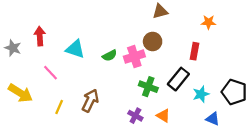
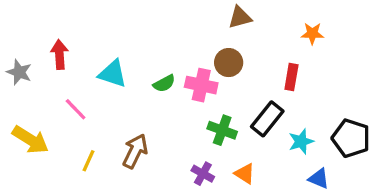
pink cross: (134, 57) -> (201, 85), turned 30

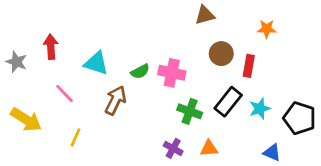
brown circle: (229, 63) -> (221, 54), moved
cyan star: (301, 141) -> (260, 109), moved
brown arrow: (135, 151) -> (115, 100), moved
orange triangle: (245, 174) -> (209, 148), turned -36

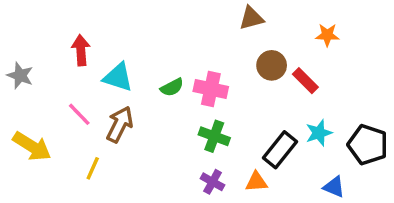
red arrow: (51, 47) -> (81, 50), moved
red rectangle: (249, 66) -> (305, 81), turned -55
brown arrow: (115, 100) -> (120, 124), moved
black rectangle: (228, 102) -> (280, 150), moved
green cross: (190, 111) -> (214, 136), moved

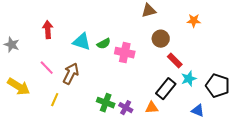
cyan triangle: (118, 77) -> (82, 42), moved
red rectangle: (305, 81) -> (175, 61), moved
green semicircle: (172, 87) -> (104, 44), moved
green cross: (214, 136) -> (106, 103), moved

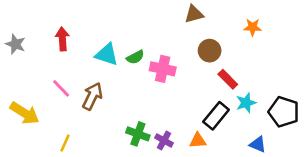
gray star: (12, 45) -> (15, 44), moved
yellow line: (55, 100) -> (65, 143), moved

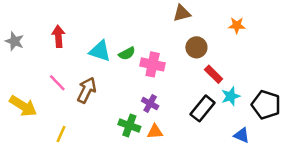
purple cross: (164, 140) -> (150, 104), moved
orange triangle: (198, 140) -> (155, 132), moved

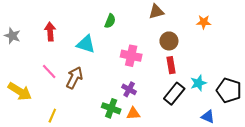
green semicircle: (127, 53) -> (110, 21), moved, turned -40
red rectangle: (214, 74) -> (171, 65), moved, turned 35

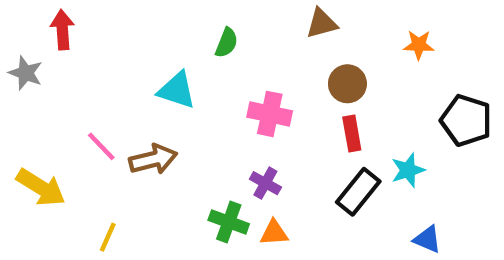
red arrow: (50, 32) -> (62, 30), moved
brown arrow: (74, 78) -> (153, 159), turned 50
black pentagon: (229, 90) -> (466, 120), moved

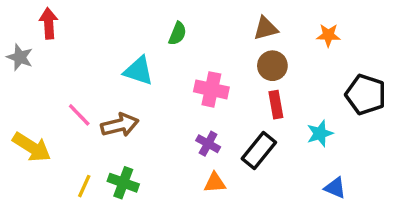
brown triangle: (322, 23) -> (266, 28), moved
black rectangle: (358, 192) -> (259, 150), moved
green cross: (229, 222) -> (123, 183), moved

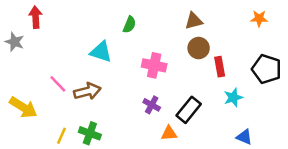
orange star: (328, 35) -> (259, 18), moved
red rectangle: (276, 105) -> (220, 67), moved
orange triangle: (215, 183) -> (169, 133), moved

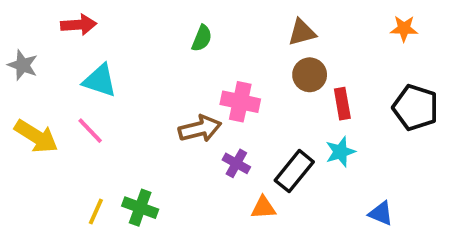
red arrow: (36, 17) -> (79, 25), moved, turned 90
cyan triangle: (101, 52) -> (100, 81), moved
brown arrow: (87, 91) -> (200, 129), moved
cyan star: (233, 97) -> (340, 152), moved
yellow arrow: (23, 107) -> (36, 136), moved

